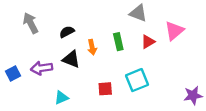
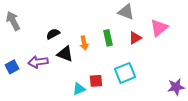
gray arrow: (31, 23) -> (13, 21), moved
black semicircle: (67, 32) -> (53, 34), moved
cyan triangle: (61, 98) -> (79, 89), moved

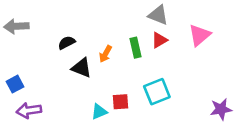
gray arrow: (13, 21) -> (16, 26), turned -66
red triangle: (135, 38) -> (159, 40), moved
orange arrow: (84, 43) -> (105, 54), turned 40
purple arrow: (38, 62) -> (29, 110), moved

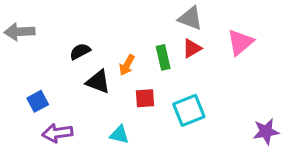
blue square: (15, 84) -> (38, 101), moved
red square: (121, 102) -> (145, 98), moved
purple arrow: (29, 110) -> (57, 133), moved
cyan triangle: (99, 112) -> (119, 135), turned 36

